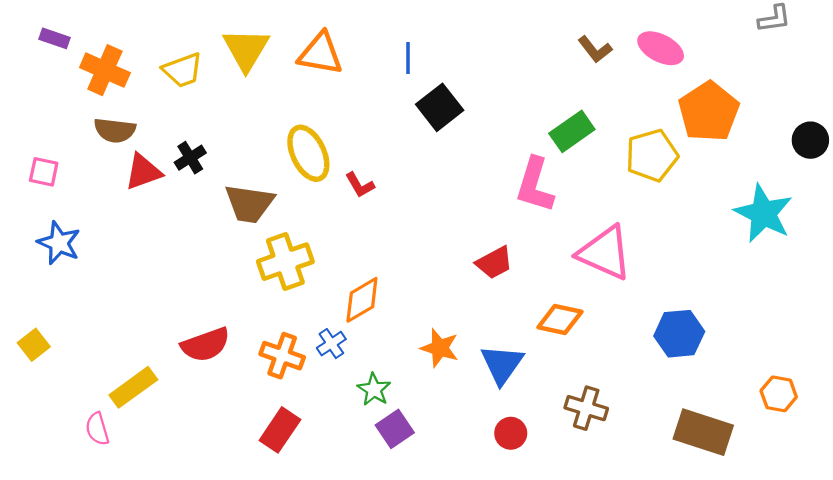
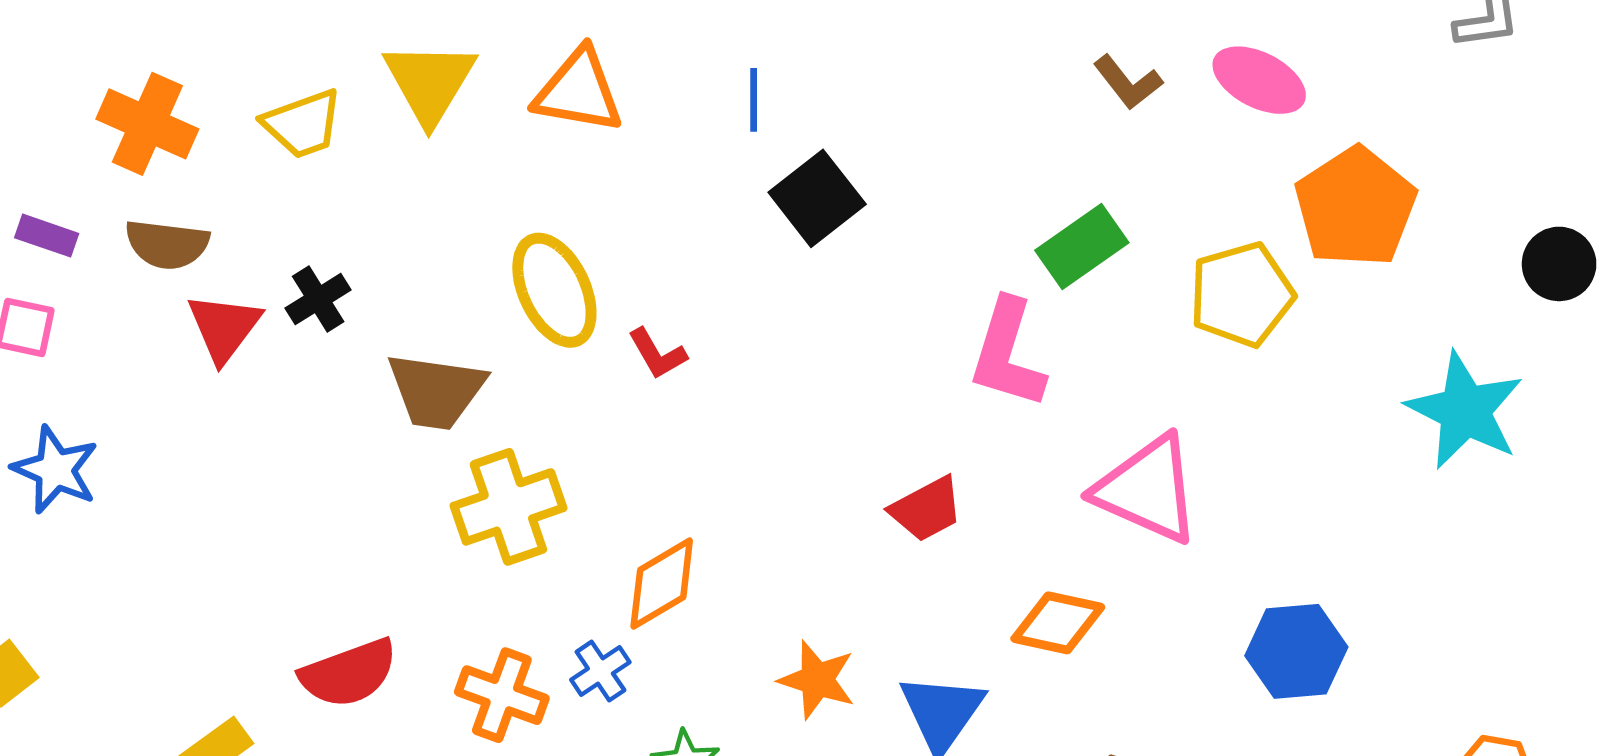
purple rectangle: (55, 38) -> (47, 236), moved
red triangle: (143, 172) -> (224, 327), turned -33

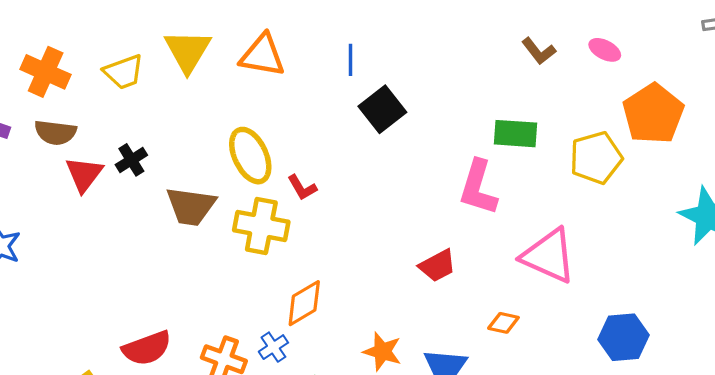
pink ellipse: (1259, 80) -> (605, 50), size x0.7
green rectangle: (1082, 246) -> (516, 134), turned 39
yellow cross: (508, 507) -> (261, 226), moved, turned 30
orange diamond: (1058, 623) -> (503, 323), size x0.7

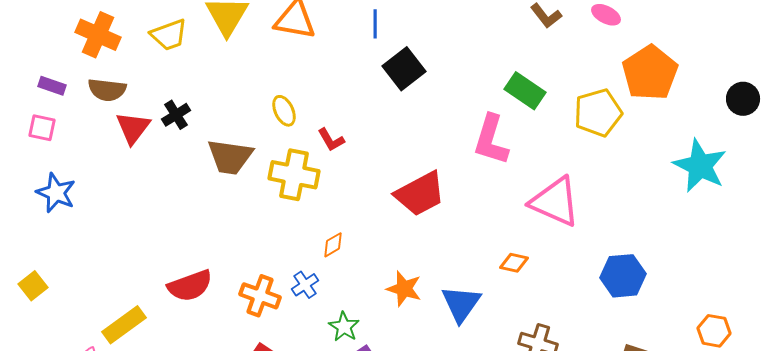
green rectangle: (516, 134) -> (525, 91), turned 30
yellow ellipse: (250, 156) -> (284, 111), size x0.6
red trapezoid: (437, 266) -> (420, 194), moved, size x1.5
orange diamond: (304, 303) -> (333, 245), size x0.6

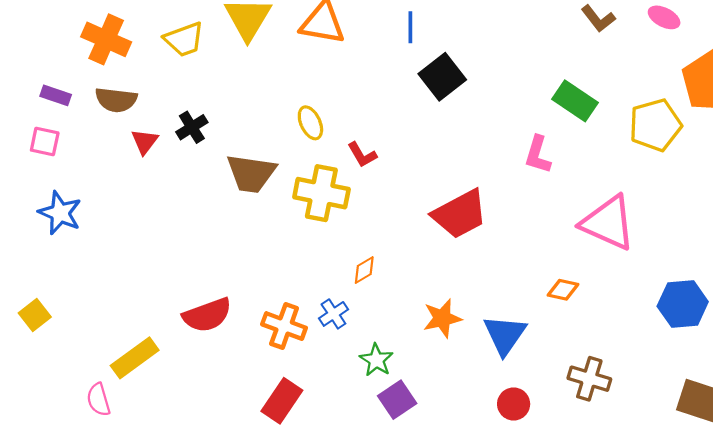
red triangle: (133, 128) -> (145, 142), size x0.7
pink L-shape: (491, 140) -> (538, 155), size x0.7
orange star: (404, 289) -> (442, 318), turned -30

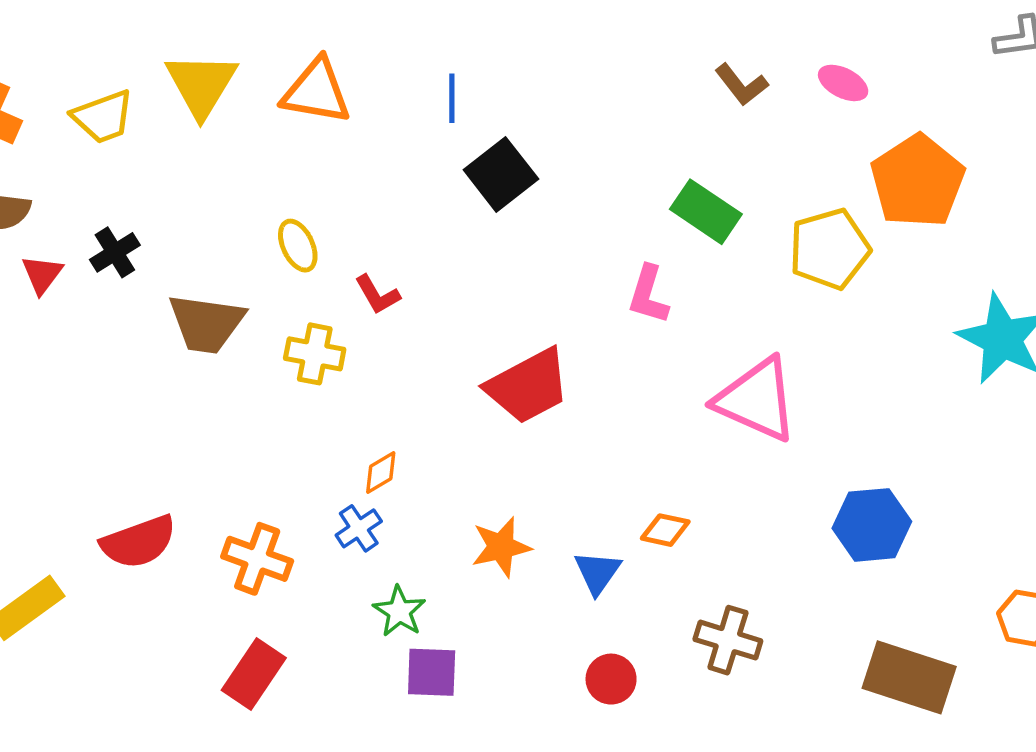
yellow cross: (321, 193) -> (315, 354), size x0.7
orange diamond: (563, 290) -> (665, 530), moved
blue cross: (333, 314) -> (359, 528), moved
blue triangle: (505, 335) -> (598, 572), size x0.7
purple square: (397, 400) -> (432, 672), turned 36

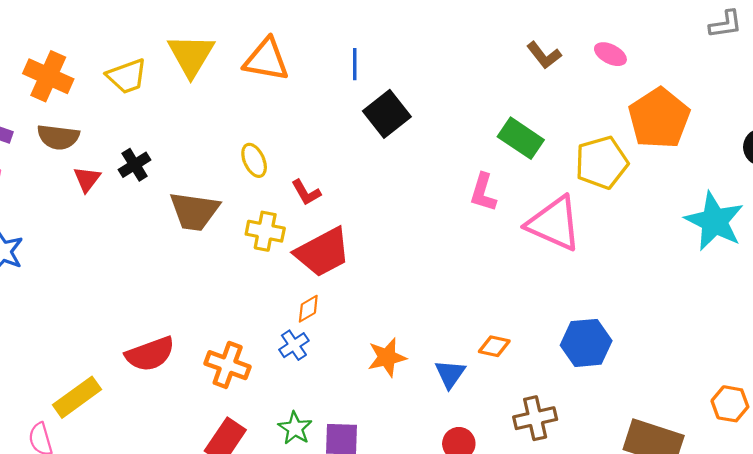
red trapezoid: (528, 386) -> (323, 252), moved
pink triangle: (757, 400) -> (554, 223), moved
blue hexagon: (872, 525) -> (586, 343), moved
green star: (399, 611) -> (295, 428), moved
brown cross: (728, 640) -> (535, 418), turned -30

